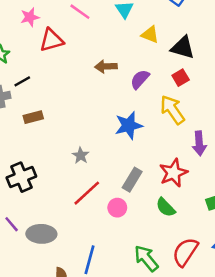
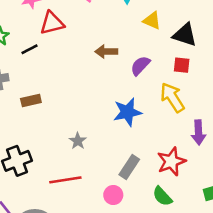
red square: (181, 78) -> (182, 65), turned 35
black line: (22, 81) -> (30, 49), moved
red line: (87, 193) -> (65, 180), moved, turned 32

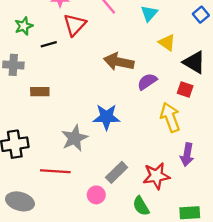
red triangle: (52, 23) -> (75, 25), turned -45
brown arrow: (106, 52) -> (119, 62), size x1.4
blue star: (127, 112) -> (106, 117), moved
gray star: (78, 141) -> (75, 138), size x1.6

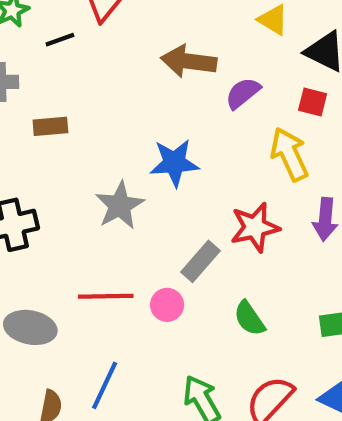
red line: (55, 171) -> (106, 296), moved
red star: (156, 176) -> (255, 227), moved

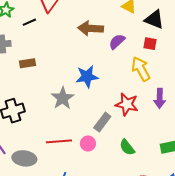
red star: (255, 227) -> (127, 104), turned 30

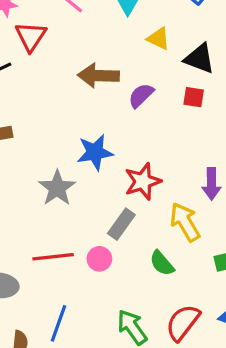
yellow arrow: (141, 69) -> (185, 222), moved
red star: (127, 104) -> (143, 181), moved, turned -30

